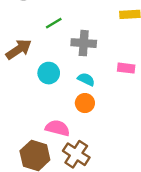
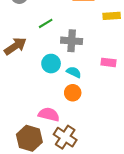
cyan circle: (49, 73) -> (51, 64), moved

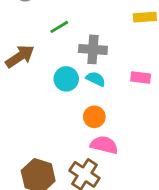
cyan semicircle: (74, 72) -> (96, 79), moved
pink semicircle: (49, 114) -> (104, 145), moved

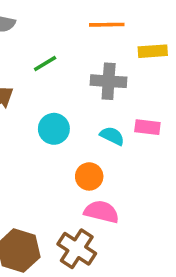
gray cross: (93, 49) -> (109, 81), moved
cyan semicircle: (96, 79) -> (112, 136), moved

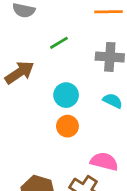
orange circle: (89, 176) -> (67, 126), moved

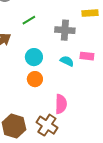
pink semicircle: (104, 161) -> (61, 104), turned 78

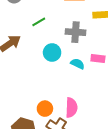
cyan circle: (34, 57) -> (52, 52), moved
orange circle: (35, 79) -> (45, 109), moved

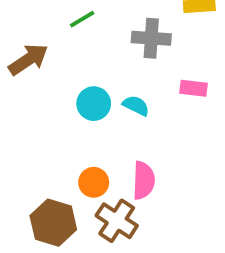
cyan circle: (52, 52) -> (94, 104), moved
cyan semicircle: (78, 64) -> (136, 106), moved

